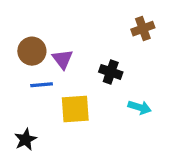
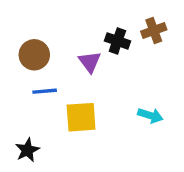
purple triangle: (62, 59) -> (90, 62), moved
black cross: (111, 72) -> (117, 41), moved

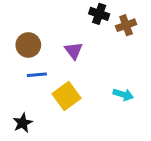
black cross: (117, 41) -> (99, 14), moved
yellow square: (81, 117) -> (67, 96), turned -32

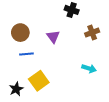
brown cross: (126, 25) -> (92, 33), moved
yellow square: (67, 96) -> (39, 81), moved

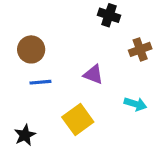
purple triangle: (53, 37) -> (93, 74), moved, turned -32
yellow square: (39, 81) -> (78, 120), moved

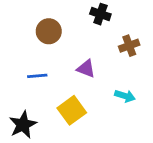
brown circle: (31, 49) -> (49, 31), moved
black star: (25, 135) -> (23, 125), size x1.4

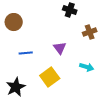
brown circle: (49, 31) -> (14, 22), moved
purple triangle: (86, 69) -> (60, 48), turned 32

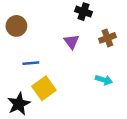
purple triangle: (60, 48) -> (72, 42), moved
yellow square: (50, 77) -> (44, 88), moved

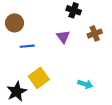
blue line: (31, 63) -> (27, 46), moved
cyan arrow: (104, 80) -> (85, 84), moved

